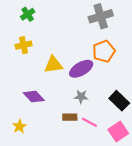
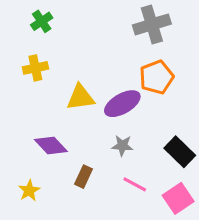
brown rectangle: (70, 117) -> (84, 177), moved, turned -64

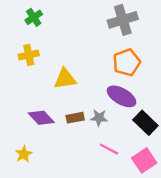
purple ellipse: (122, 104) -> (122, 96), moved, turned 60
brown rectangle: (84, 177) -> (75, 118), moved, turned 54

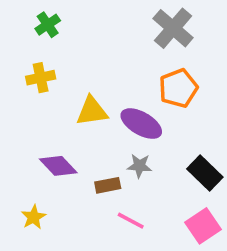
gray cross: (123, 20) -> (173, 28), turned -32
purple ellipse: (122, 96) -> (141, 124), moved
brown rectangle: (75, 118) -> (108, 185), moved
pink line: (109, 149) -> (131, 221), moved

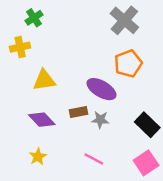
yellow cross: (41, 78) -> (20, 47), moved
yellow triangle: (92, 111) -> (44, 80), moved
brown rectangle: (108, 185) -> (79, 112), moved
yellow star: (34, 217) -> (38, 157), moved

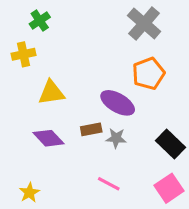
yellow star: (38, 157) -> (29, 193), moved

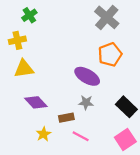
yellow triangle: (51, 93) -> (24, 69), moved
brown rectangle: (91, 129) -> (66, 118), moved
yellow star: (29, 193) -> (44, 134), moved

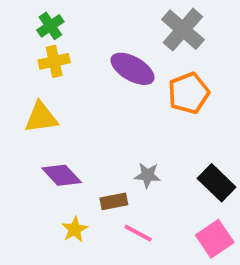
yellow cross: (17, 40) -> (54, 61), moved
purple ellipse: (87, 76) -> (133, 69), moved

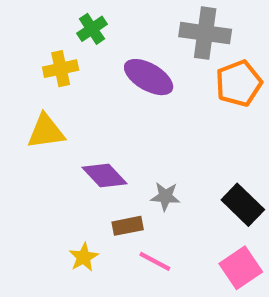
green cross: (50, 26) -> (92, 29), moved
gray cross: (183, 30) -> (205, 33), turned -33
orange pentagon: (189, 93) -> (239, 83), moved
purple diamond: (62, 175) -> (105, 176), moved

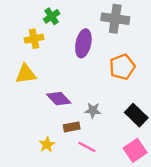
purple ellipse: (149, 77) -> (83, 43), turned 72
orange pentagon: (239, 83) -> (122, 67), moved

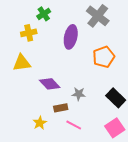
gray cross: (115, 19) -> (98, 16), turned 30

